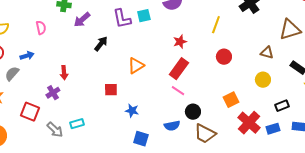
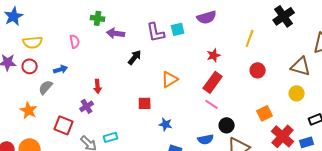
purple arrow: (82, 20) -> (116, 33), turned 48
brown triangle: (267, 53) -> (301, 66), size x1.5

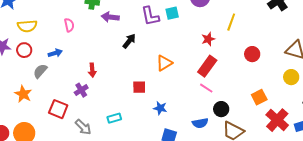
yellow line: (250, 38) -> (231, 22), moved
cyan rectangle: (111, 137) -> (114, 118), moved

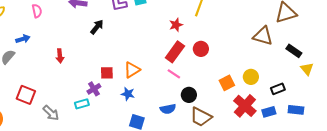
red circle: (252, 54) -> (201, 49), moved
orange triangle: (164, 63) -> (132, 70), moved
yellow circle: (291, 77) -> (251, 77), moved
purple cross: (81, 90) -> (94, 89), moved

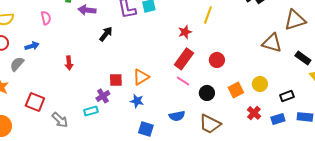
red circle: (201, 49) -> (217, 60), moved
black circle: (189, 95) -> (207, 93), moved
red cross: (245, 106) -> (254, 113), size x0.6

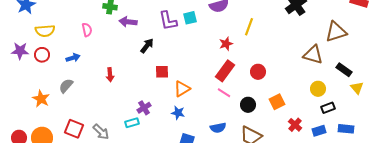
gray semicircle: (17, 64) -> (66, 86), moved
red square: (116, 80) -> (162, 72), moved
yellow circle: (260, 84) -> (318, 89), moved
red square: (35, 102) -> (74, 129), moved

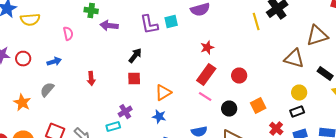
yellow line: (249, 27) -> (256, 22), moved, turned -36
yellow semicircle: (45, 31) -> (30, 20), moved
black arrow: (147, 46) -> (135, 56), moved
red square: (162, 72) -> (134, 79), moved
black rectangle: (328, 108) -> (297, 112), moved

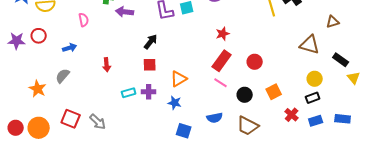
brown triangle: (317, 36) -> (333, 22), size x0.6
red circle: (23, 59) -> (39, 36), moved
purple cross: (125, 112) -> (149, 92), moved, turned 32
cyan rectangle: (113, 127) -> (129, 93), moved

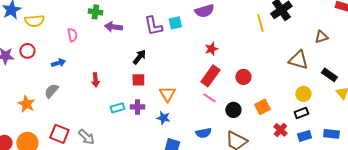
orange triangle: (179, 79) -> (167, 94), turned -30

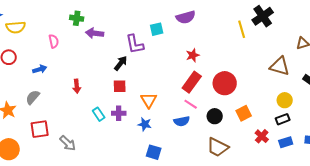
purple L-shape: (153, 26) -> (135, 44), moved
red circle: (243, 77) -> (225, 83), size x1.5
cyan rectangle: (117, 108) -> (99, 114), turned 72
blue semicircle: (203, 133) -> (182, 121), moved
red square: (59, 134) -> (40, 129), moved, turned -30

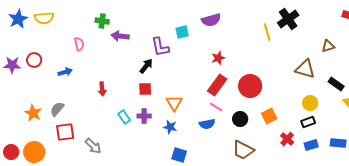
yellow semicircle: (16, 27) -> (44, 18), moved
gray semicircle: (33, 97) -> (57, 109), moved

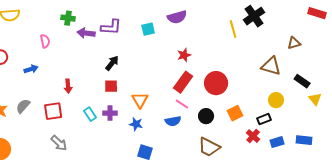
purple L-shape: (160, 47) -> (111, 27), moved, turned -75
black rectangle: (308, 122) -> (264, 119), moved
red square: (65, 132) -> (53, 111), moved

